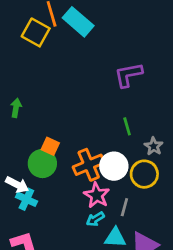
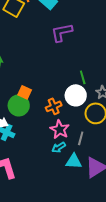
purple L-shape: (128, 75) -> (62, 32), moved
orange cross: (89, 165) -> (54, 106), size x0.7
white circle: (114, 166) -> (76, 95), moved

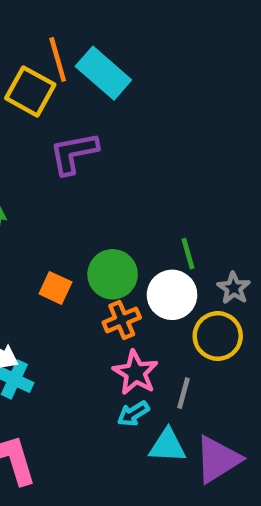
purple L-shape: (62, 32) -> (74, 153), moved
green circle: (19, 105) -> (113, 274), moved

